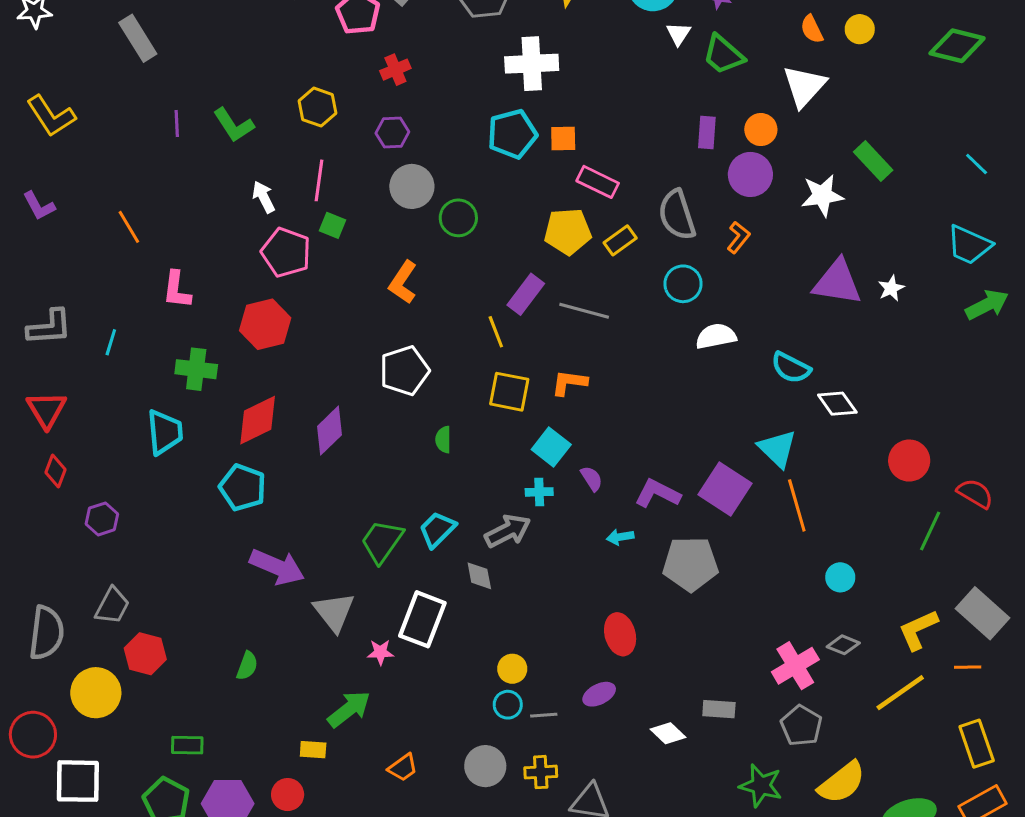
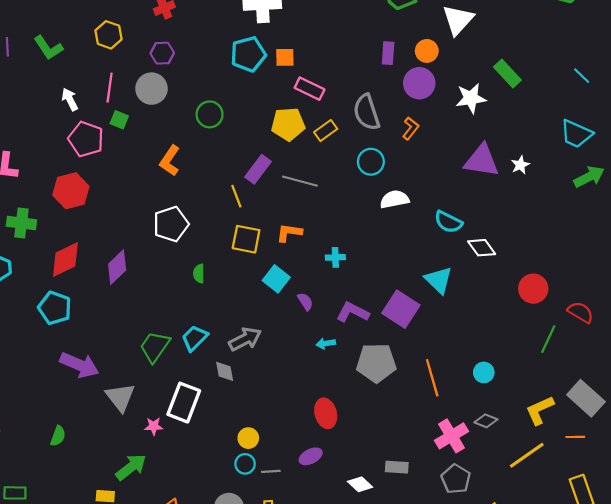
gray circle: (412, 186) -> (151, 89), moved
cyan cross: (539, 492) -> (335, 257), moved
orange line: (797, 505) -> (432, 378), moved

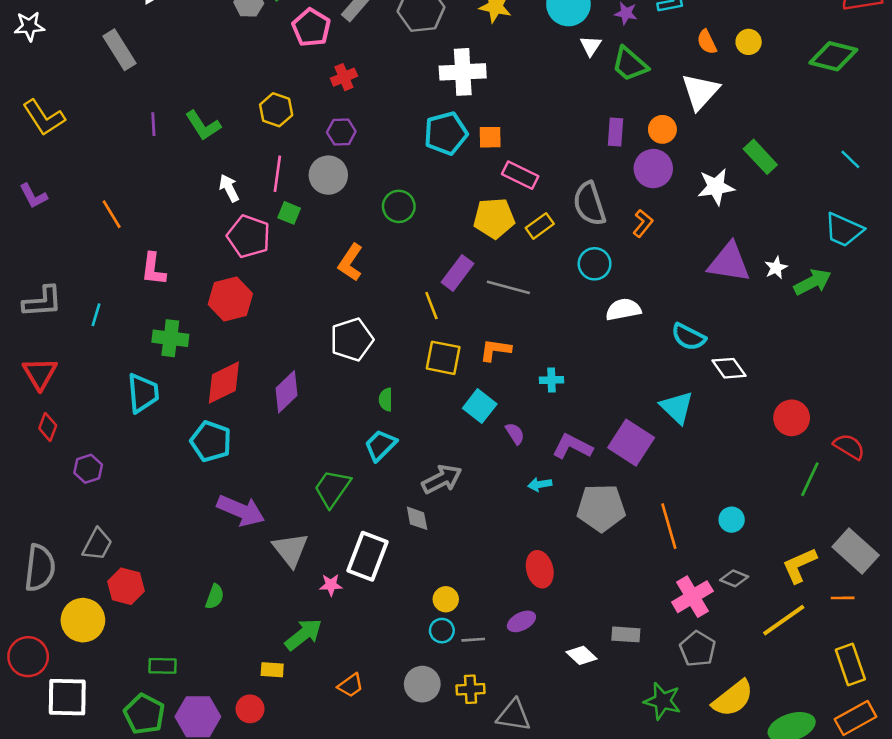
green arrow: (589, 177) -> (813, 282), moved
cyan trapezoid: (195, 338) -> (380, 445), moved

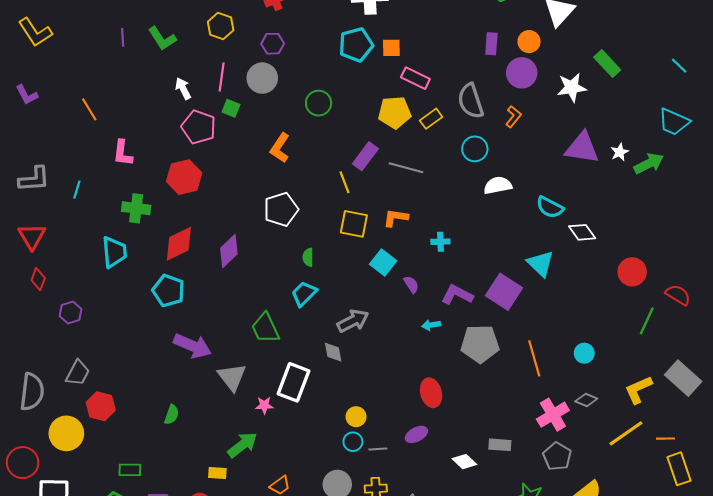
green trapezoid: (332, 488) -> (265, 328), turned -60
orange line: (843, 598) -> (665, 439), moved

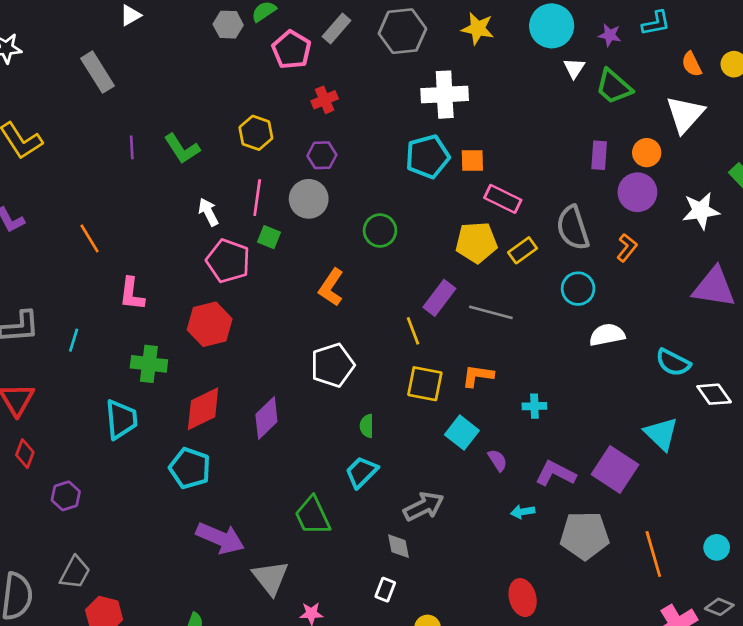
white rectangle: (294, 382) -> (385, 590), moved, size x0.5

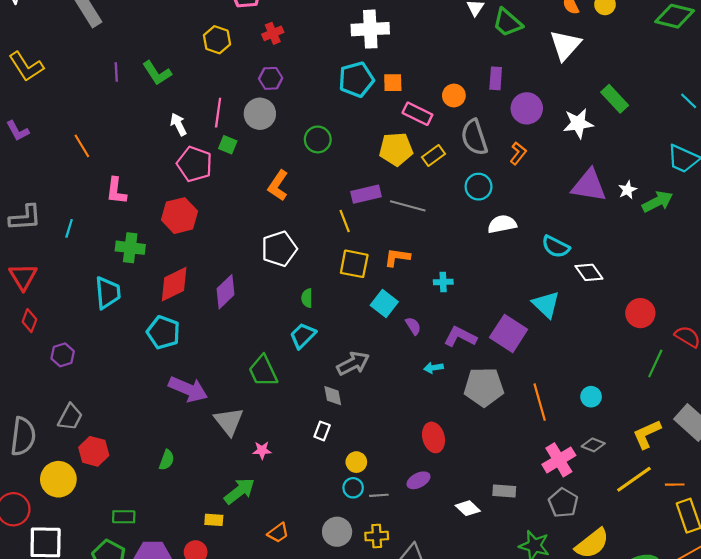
yellow hexagon: (256, 133) -> (217, 40), moved
orange circle: (647, 153) -> (454, 96), moved
purple rectangle: (439, 298) -> (366, 194), turned 40

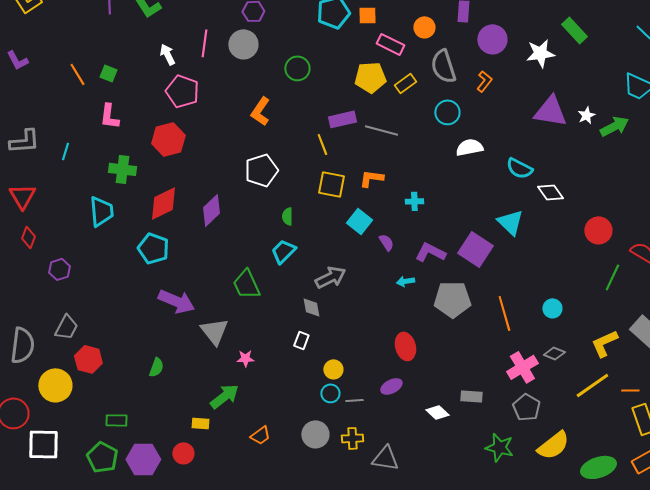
green square: (228, 145) -> (108, 73), moved

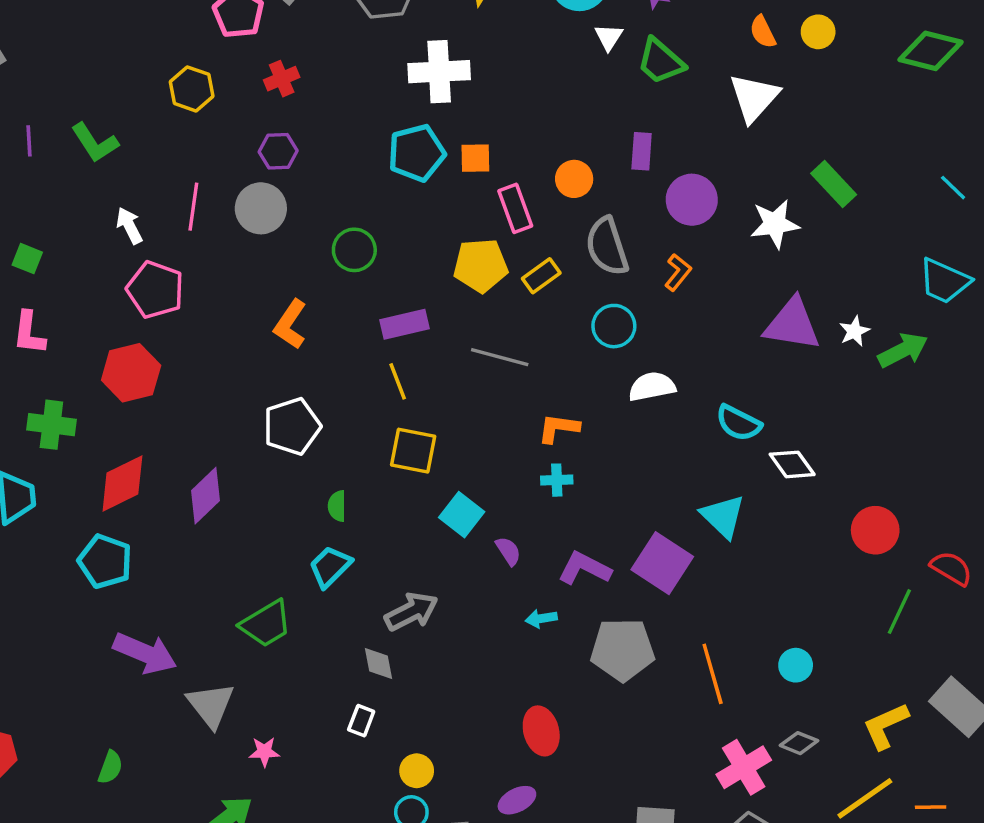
pink rectangle: (390, 44) -> (515, 208), turned 44
purple rectangle: (342, 119) -> (404, 324), moved
orange L-shape: (371, 178) -> (559, 428), moved
green trapezoid: (246, 284) -> (266, 624), turned -96

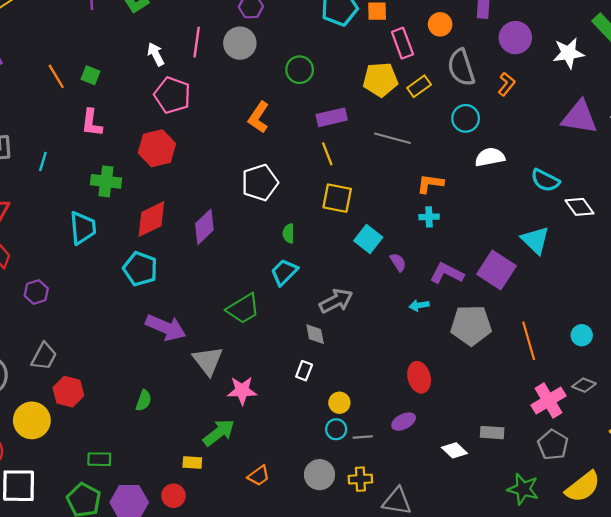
pink star: (264, 752) -> (242, 391), size x1.5

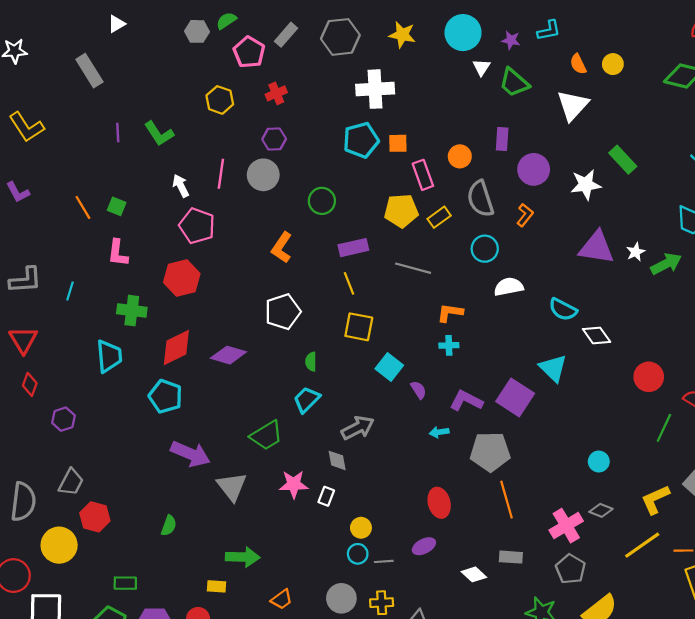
purple diamond: (204, 227) -> (228, 355), turned 60
orange line: (529, 341) -> (506, 500), moved
pink star: (242, 391) -> (294, 484), moved
green arrow: (219, 433) -> (243, 557), turned 40

